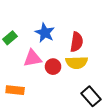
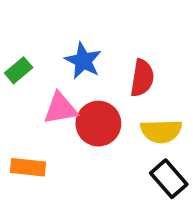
yellow semicircle: (77, 62) -> (161, 131), moved
red circle: (53, 67) -> (98, 124), size x1.5

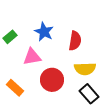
red circle: (98, 124) -> (52, 80), moved
orange rectangle: (28, 167) -> (15, 88), turned 36

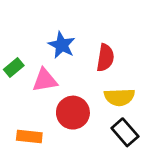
green rectangle: (10, 37) -> (14, 68), moved
orange rectangle: (15, 88) -> (29, 137), moved, turned -36

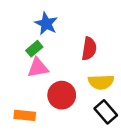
blue star: (62, 45) -> (46, 24), moved
green rectangle: (14, 68) -> (34, 49), moved

